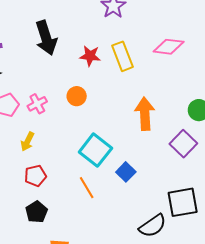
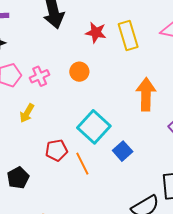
red pentagon: (35, 176) -> (56, 150), moved
black pentagon: (37, 212) -> (18, 178), moved

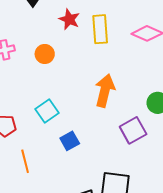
cyan square: (94, 127) -> (47, 111), size x0.7
orange line: (82, 164) -> (25, 161), moved

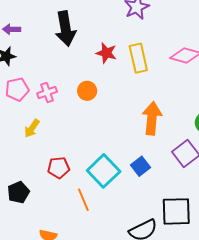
cyan square: (47, 111) -> (104, 171), moved, size x1.4
blue square: (70, 141) -> (141, 166), moved

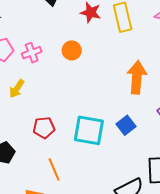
cyan square: (104, 171) -> (89, 130), turned -36
orange line: (83, 200) -> (54, 170), moved

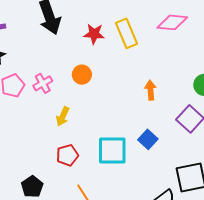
orange arrow: (137, 77) -> (150, 90), size x0.6
yellow arrow: (17, 89) -> (63, 116), moved

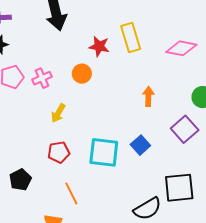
pink diamond: (172, 22) -> (181, 48), moved
red star: (94, 34) -> (99, 46), moved

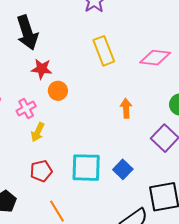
red star: (99, 46) -> (42, 69), moved
pink cross: (42, 78) -> (26, 108), moved
blue square: (140, 145) -> (123, 169), moved

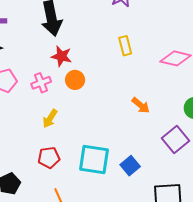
yellow rectangle: (104, 51) -> (125, 46), size x0.7
pink cross: (26, 108) -> (41, 83), moved
orange arrow: (126, 108) -> (141, 105), turned 126

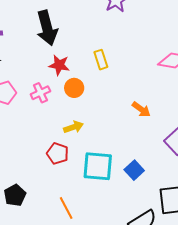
yellow rectangle: (125, 46) -> (101, 60), moved
yellow arrow: (50, 119) -> (73, 127), moved, turned -138
red pentagon: (49, 158) -> (58, 154), moved, turned 30

